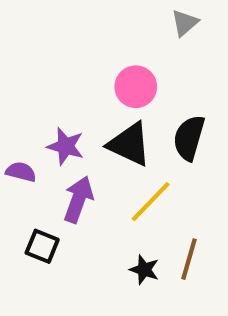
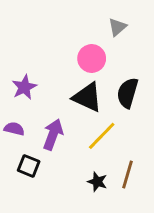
gray triangle: (185, 23) -> (117, 27), moved
purple star: (66, 146) -> (24, 87), moved, turned 30
purple semicircle: (21, 172) -> (14, 129), moved

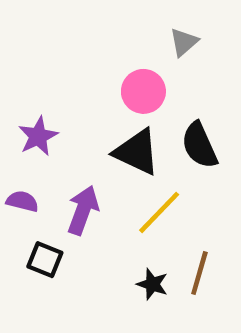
black semicircle: (127, 93) -> (199, 145), turned -40

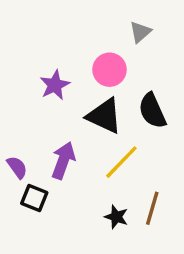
purple star: (38, 136) -> (55, 85), moved
purple semicircle: (22, 201) -> (17, 167), moved, turned 40

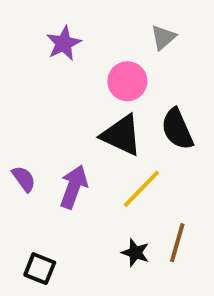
purple star: (55, 85) -> (64, 43), moved
purple semicircle: (17, 167) -> (24, 179), moved
black square: (34, 198) -> (40, 269), moved

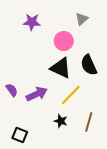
purple star: (64, 43) -> (32, 22), turned 30
purple arrow: (74, 187) -> (37, 94), turned 45
black star: (135, 253) -> (61, 121), moved

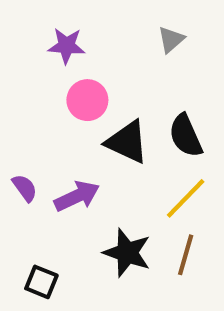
pink circle: (64, 41) -> (87, 100), moved
yellow line: (71, 95) -> (186, 198), moved
black star: (61, 121) -> (127, 253), size x1.6

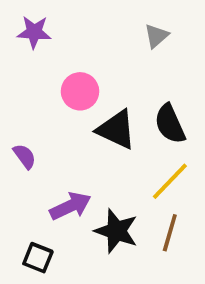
purple star: (66, 46) -> (34, 32), moved
purple semicircle: (25, 188) -> (25, 156), moved
purple arrow: (77, 196) -> (70, 206), moved

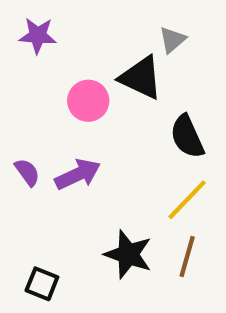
black triangle: (116, 130) -> (141, 78), moved
purple arrow: (70, 206) -> (78, 174), moved

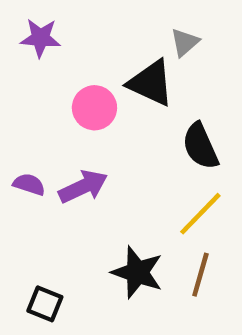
purple semicircle: (27, 172) -> (29, 184), turned -36

